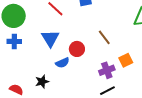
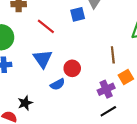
brown line: (104, 37) -> (113, 55), moved, turned 35
black star: (42, 82) -> (25, 103), moved

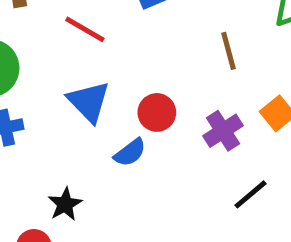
brown line: (113, 55) -> (228, 51), moved
purple cross: (106, 89) -> (223, 131), moved

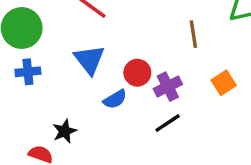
purple cross: (223, 131) -> (168, 87), moved
black line: (250, 194) -> (168, 123), moved

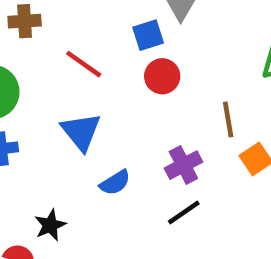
brown line: (193, 34) -> (228, 120), moved
red circle: (137, 73) -> (162, 76), moved

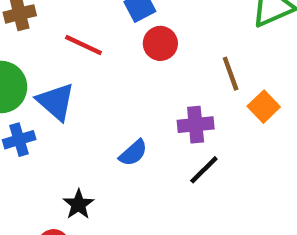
blue triangle: (81, 132) -> (56, 102), moved
purple cross: (183, 165) -> (196, 125), turned 32

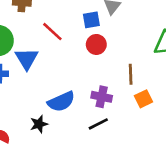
blue semicircle: (133, 153) -> (61, 102), size x1.5
black star: (79, 204) -> (39, 124), moved

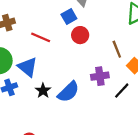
black star: (39, 124) -> (43, 91), moved
black line: (98, 124) -> (122, 91), moved

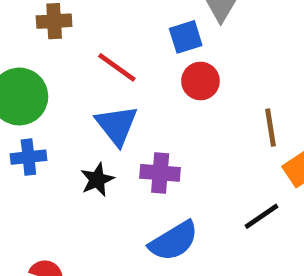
blue triangle: (28, 67) -> (117, 125), moved
purple cross: (100, 76) -> (160, 173), moved
blue semicircle: (68, 92) -> (174, 241), moved

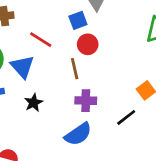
blue triangle: (117, 125) -> (22, 67), moved
brown line: (270, 128) -> (75, 69), moved
purple cross: (160, 173) -> (86, 101), moved

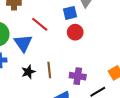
brown line: (75, 69) -> (49, 70), moved
purple cross: (86, 101) -> (78, 76), moved

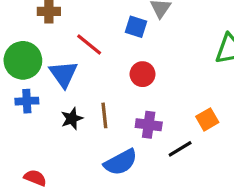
blue square: (70, 13) -> (136, 27), turned 32
red circle: (75, 32) -> (143, 74), moved

